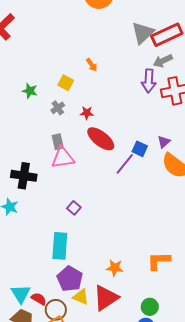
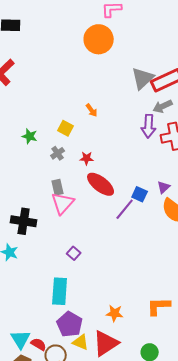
pink triangle: (63, 158) -> (63, 203), turned -40

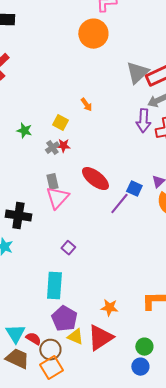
red star: (87, 158) -> (63, 146), moved

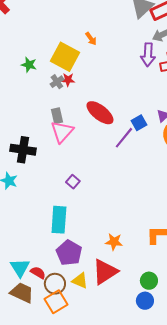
yellow square: (60, 123) -> (65, 57), size x1.8
blue square: (134, 189) -> (139, 123), turned 35
yellow triangle: (75, 337) -> (80, 281), moved

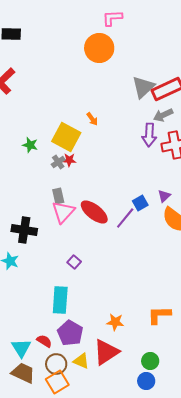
red ellipse: (100, 113) -> (94, 212), moved
red semicircle: (38, 273) -> (44, 341), moved

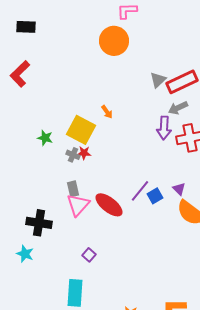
gray triangle: (143, 87) -> (158, 80), size x0.7
gray cross: (58, 162) -> (73, 155), turned -32
purple triangle: (164, 196) -> (179, 189), turned -32
purple line: (125, 218) -> (140, 191), moved

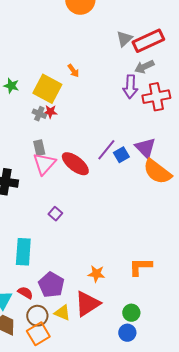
green star: (45, 138) -> (11, 86), moved
purple triangle: (179, 189) -> (145, 148), size x1.6
cyan rectangle: (75, 293) -> (23, 252), moved

